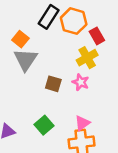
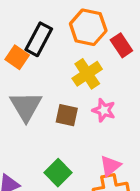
black rectangle: (49, 17) -> (39, 39), moved
yellow cross: (87, 58) -> (87, 74), moved
gray triangle: (26, 60) -> (26, 106), moved

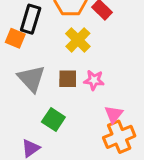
pink star: (104, 110) -> (94, 80), moved
green square: (58, 173) -> (53, 120), moved

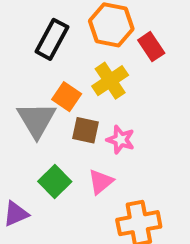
orange square: (15, 38) -> (67, 97), moved
pink triangle: (114, 114) -> (101, 182), moved

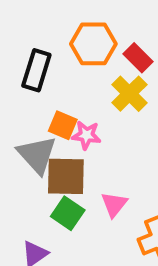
yellow cross: (110, 81) -> (129, 94), moved
brown square: (85, 130) -> (66, 176), moved, size x1.5
pink star: (121, 140) -> (86, 135), moved

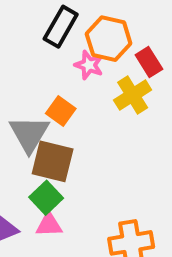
black rectangle: (36, 70) -> (61, 27), moved
pink star: (86, 135) -> (89, 65), moved
pink triangle: (114, 204) -> (49, 225), moved, turned 36

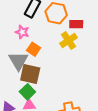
red rectangle: (149, 62) -> (76, 24), turned -56
pink star: (89, 65) -> (22, 32), moved

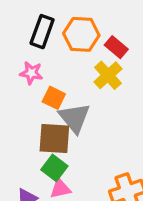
red rectangle: (76, 24) -> (116, 47), turned 48
gray triangle: (18, 61) -> (74, 118), moved

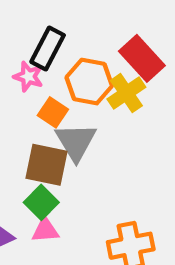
black rectangle: (42, 32) -> (48, 48), moved
orange hexagon: (81, 34) -> (89, 82), moved
red rectangle: (116, 47) -> (142, 58), size x1.5

